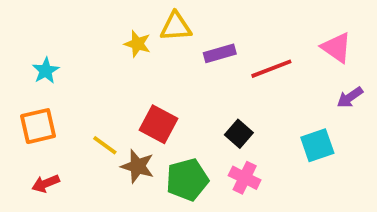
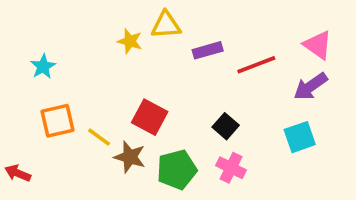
purple arrow: (350, 97) -> (311, 86), moved, size x1.4
orange square: (38, 126) -> (58, 121), moved
red arrow: (46, 183) -> (18, 173), moved, turned 45

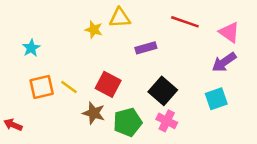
purple rectangle: (208, 50) -> (146, 48), moved
red line: (256, 65) -> (185, 22), moved, turned 40
black square: (226, 126) -> (163, 91), size x1.5
yellow line: (99, 137) -> (69, 87), moved

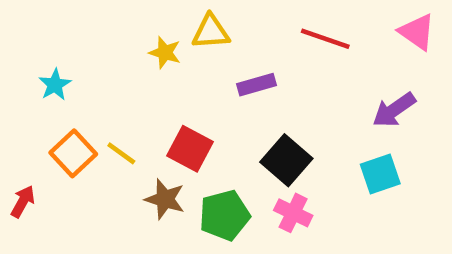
pink triangle: (229, 32) -> (417, 32), moved
orange square: (42, 87) -> (73, 153), turned -30
red arrow: (13, 125) -> (23, 201), moved, turned 96

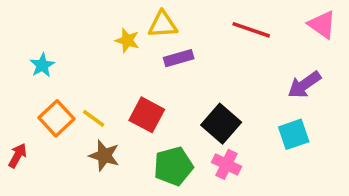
purple rectangle: (257, 85) -> (179, 58), moved
brown star: (165, 199) -> (104, 156), moved

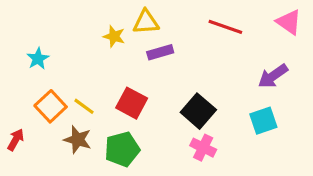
brown star: (104, 156) -> (78, 140), moved
green pentagon: (173, 166) -> (122, 149), moved

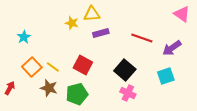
red line: (225, 27) -> (142, 38), moved

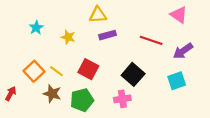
pink triangle: (182, 14) -> (179, 15), moved
yellow star: (72, 23) -> (68, 37), moved
cyan star: (24, 37) -> (36, 28), moved
pink cross: (128, 93) -> (122, 99), moved, turned -35

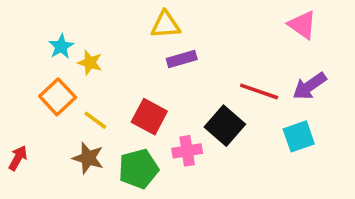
yellow star: (68, 37) -> (90, 63), moved
red line: (151, 40) -> (259, 91), moved
orange square: (34, 71) -> (58, 97), moved
pink cross: (122, 99) -> (187, 151), moved

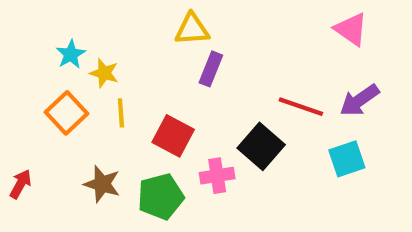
purple rectangle: (182, 59) -> (211, 69), turned -52
yellow line: (95, 120) -> (121, 113), moved, turned 50

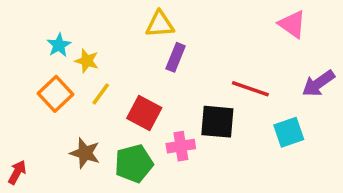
purple arrow: (359, 100) -> (318, 83), moved
yellow line: (121, 113) -> (101, 94), turned 40
black square: (261, 146) -> (217, 122), turned -36
red arrow: (20, 184) -> (17, 172), moved

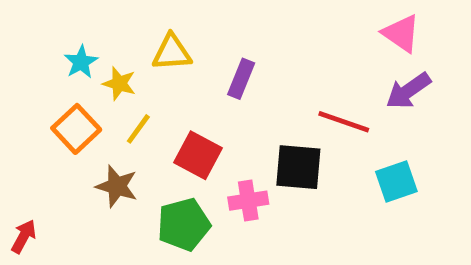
yellow triangle: (160, 24) -> (172, 52), moved
purple arrow: (318, 83) -> (408, 91), moved
brown star: (85, 153) -> (117, 186), moved

